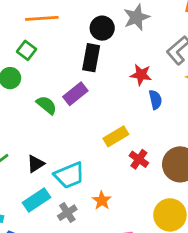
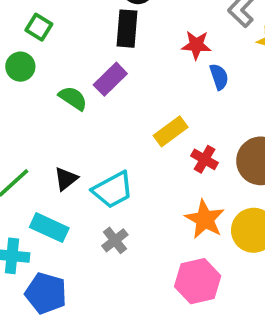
cyan rectangle: (36, 200) -> (49, 228), moved, turned 64
orange star: (102, 200) -> (205, 219), moved, size x1.5

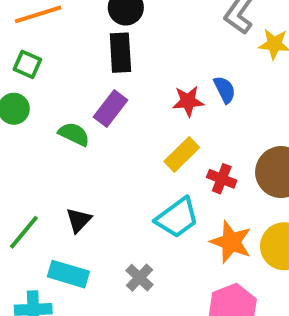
red star: (196, 45) -> (188, 101), moved
cyan trapezoid: (113, 190) -> (177, 218), moved

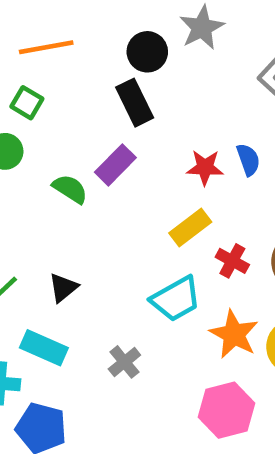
black rectangle: (120, 53) -> (135, 103), turned -30

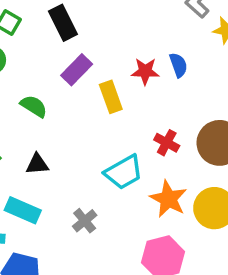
black rectangle: (135, 103) -> (63, 23), moved
green semicircle: (70, 189) -> (34, 106), moved
yellow rectangle: (190, 227) -> (111, 97), moved, turned -72
black triangle: (63, 288) -> (37, 164), turned 35

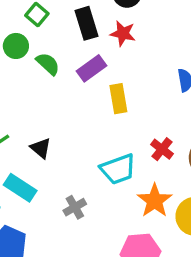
red star: (145, 71) -> (123, 33), moved
green semicircle: (34, 106) -> (48, 64), moved
black triangle: (37, 164) -> (41, 148), turned 35

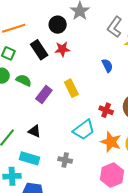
purple rectangle: (92, 68) -> (44, 94), moved
gray cross: (75, 207) -> (65, 160), turned -32

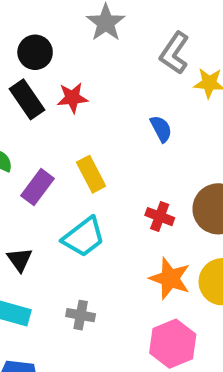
black circle: (58, 25) -> (35, 52), moved
cyan trapezoid: (84, 130) -> (84, 237), moved
black triangle: (34, 131) -> (20, 260), turned 32

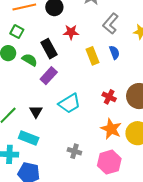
gray L-shape: (174, 53) -> (111, 24), moved
black rectangle: (27, 99) -> (49, 49), moved
yellow rectangle: (91, 174) -> (93, 56), moved
gray cross: (81, 315) -> (74, 151), moved

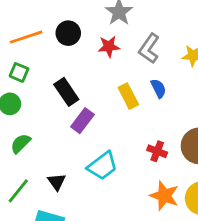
red star: (71, 32) -> (109, 46), moved
green semicircle: (30, 60) -> (21, 143), moved, turned -70
purple rectangle: (49, 76) -> (82, 121), moved

